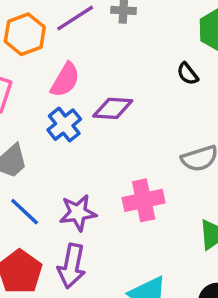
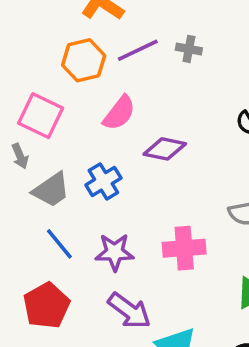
blue cross: (64, 125) -> (103, 181), moved
purple arrow: (72, 266) -> (129, 311), moved, turned -72

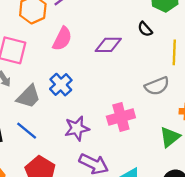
purple diamond: (165, 149) -> (108, 45), moved
blue line: (59, 244) -> (27, 131), moved

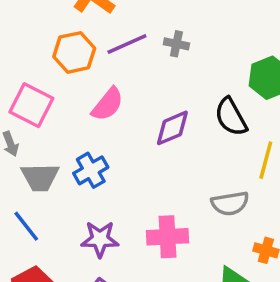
black semicircle: (145, 29) -> (231, 117), size x1.6
purple diamond: (108, 45) -> (172, 128), turned -36
gray trapezoid: (29, 97) -> (40, 177), turned 32

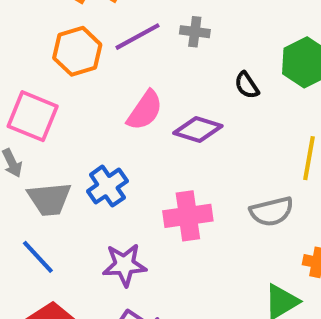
pink semicircle: (108, 104) -> (145, 110), moved
black semicircle: (231, 117) -> (247, 85), moved, size x0.6
purple diamond: (172, 128) -> (198, 130), turned 45
pink cross: (168, 237) -> (188, 216), moved

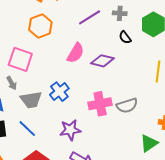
gray cross: (195, 32) -> (120, 13), moved
purple line: (138, 37) -> (90, 17), moved
gray semicircle: (272, 211) -> (127, 106), moved

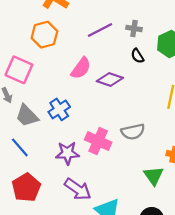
gray trapezoid: (31, 100) -> (27, 116), turned 50
pink cross: (100, 104) -> (98, 141), moved, turned 30
green triangle: (149, 143) -> (153, 176), turned -36

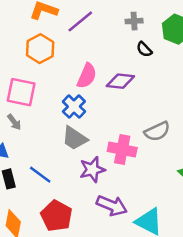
purple line: (100, 30) -> (80, 21), moved
blue cross: (59, 109) -> (74, 106), moved
gray trapezoid: (27, 116) -> (75, 138), moved

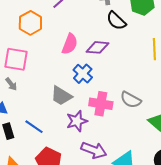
black semicircle: (144, 49) -> (116, 21), size x1.5
blue cross: (74, 106) -> (83, 74), moved
gray semicircle: (157, 131) -> (131, 100), moved, turned 55

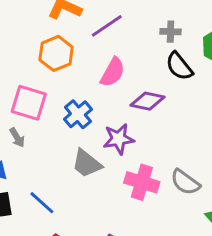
pink semicircle: (70, 44) -> (113, 72), moved
blue cross: (83, 74) -> (78, 114), moved
purple star: (77, 121) -> (119, 139), moved

